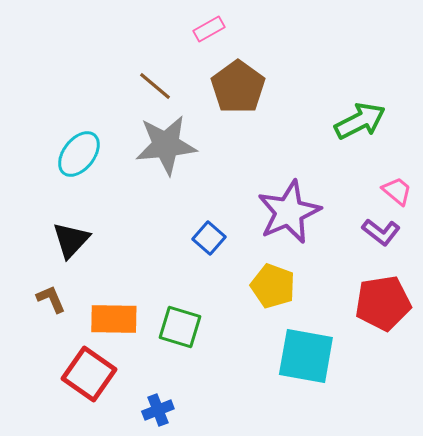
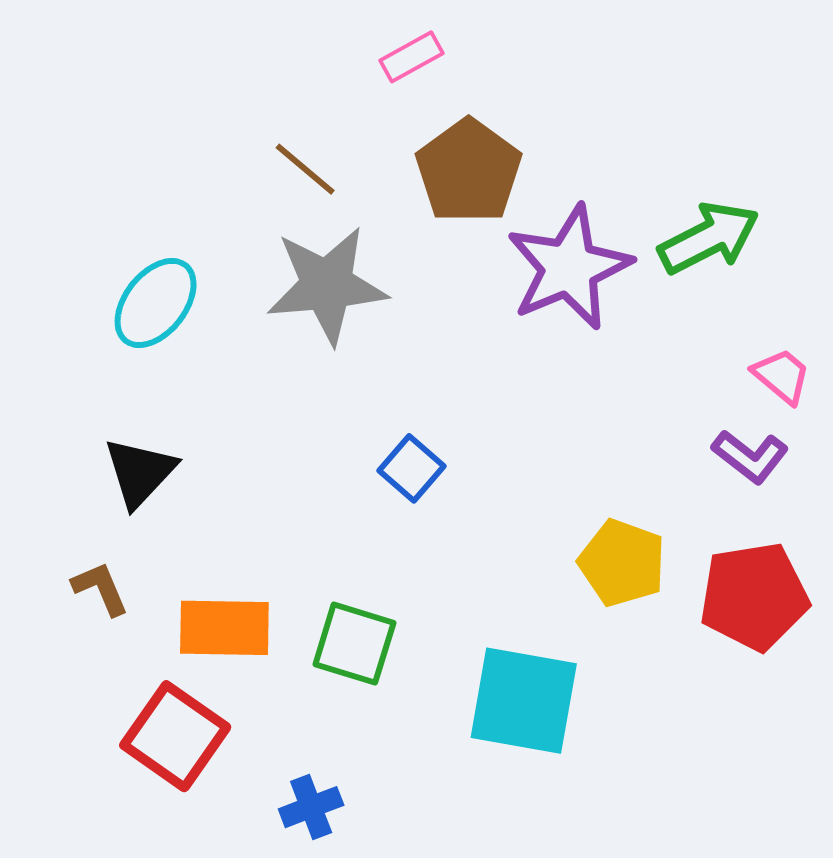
purple star: (289, 212) -> (569, 268), moved
yellow pentagon: (273, 286) -> (622, 563), moved
cyan square: (306, 356) -> (524, 701), moved

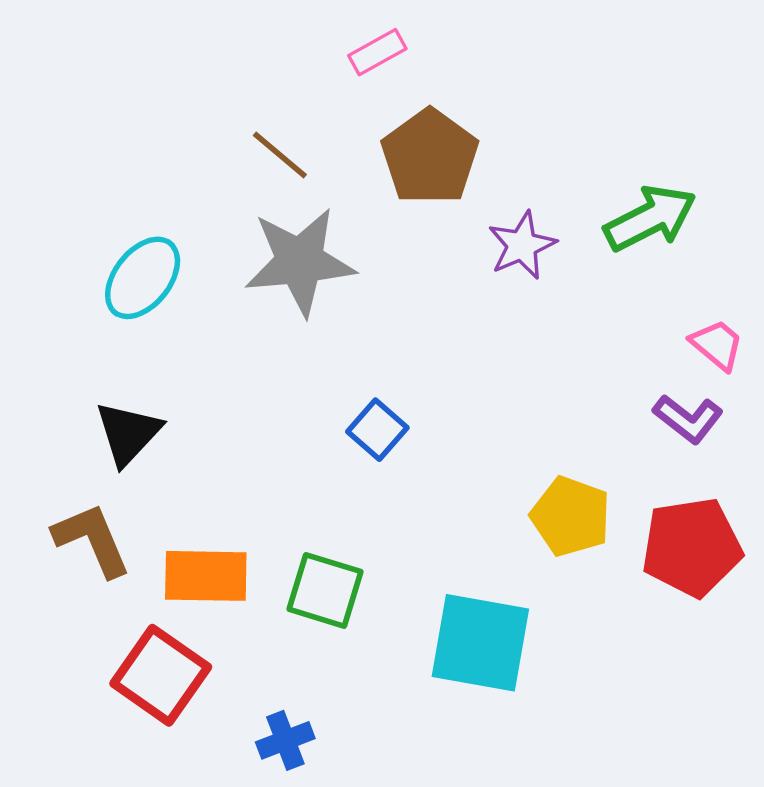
purple star: (569, 268) -> (522, 245), size x0.6
brown L-shape: (100, 588) -> (92, 540), size x1.5

